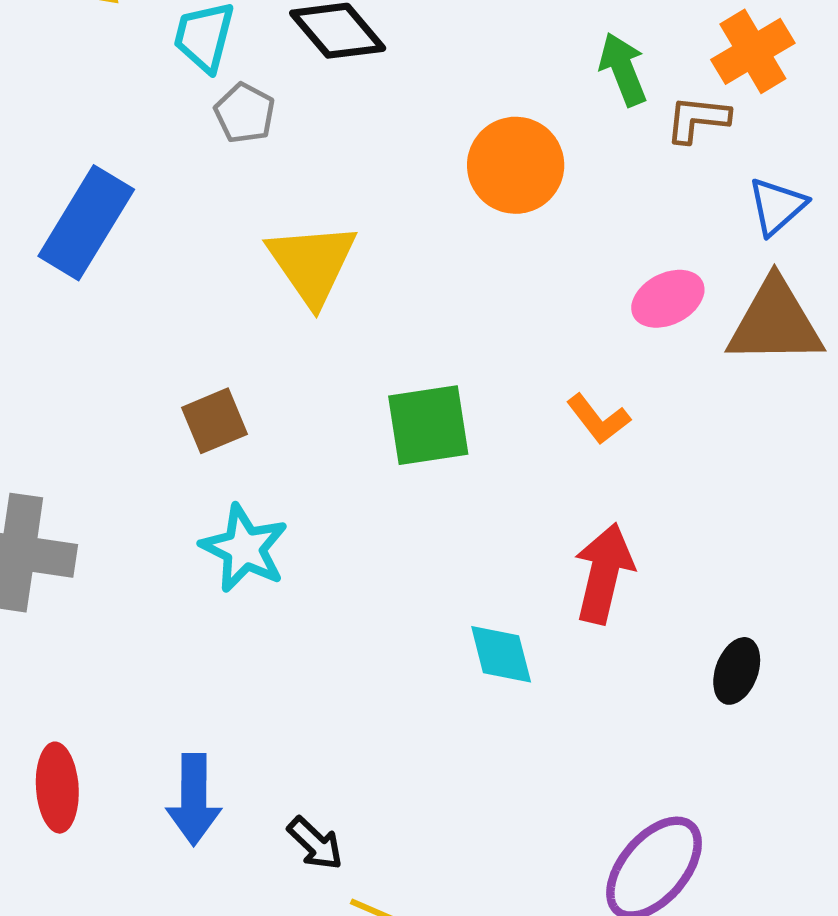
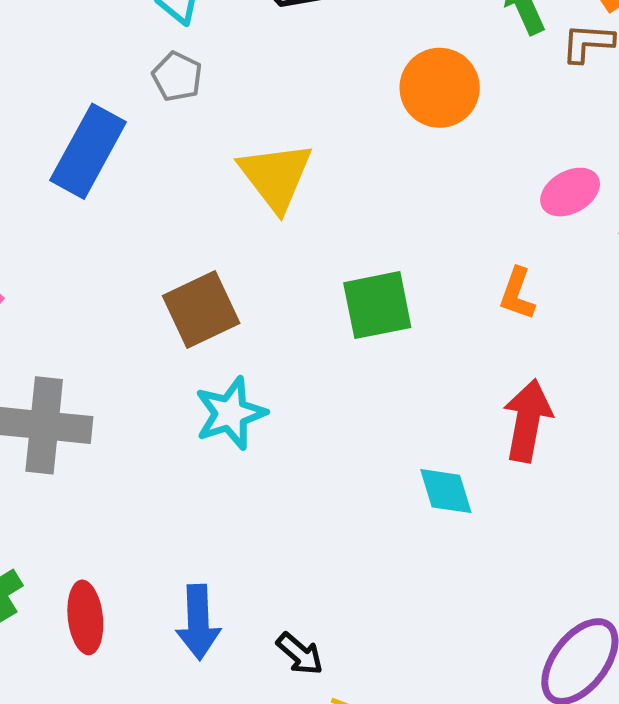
gray pentagon: (245, 113) -> (177, 77), moved
orange L-shape: (598, 419) -> (517, 294), turned 60
brown square: (214, 421) -> (201, 310), size x1.4
cyan star: (244, 548) -> (230, 413), turned 30

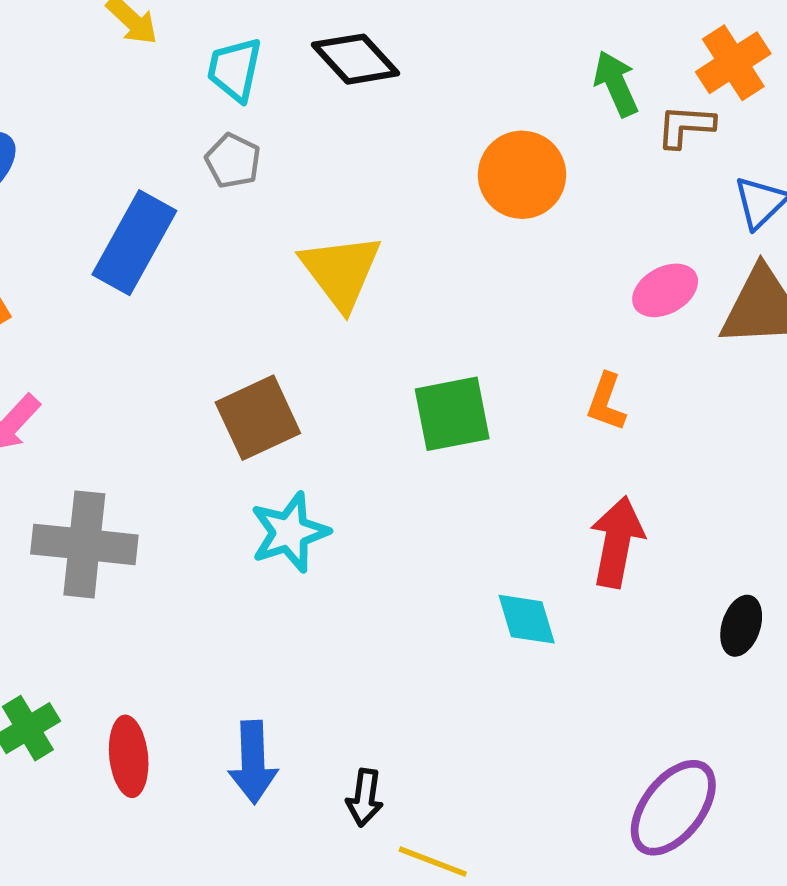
black arrow: (300, 654) -> (365, 798), turned 57

